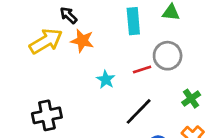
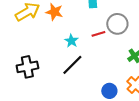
black line: (139, 111) -> (72, 65), moved

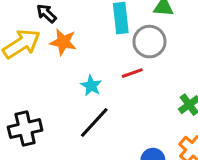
gray circle: (117, 24) -> (149, 42), moved

